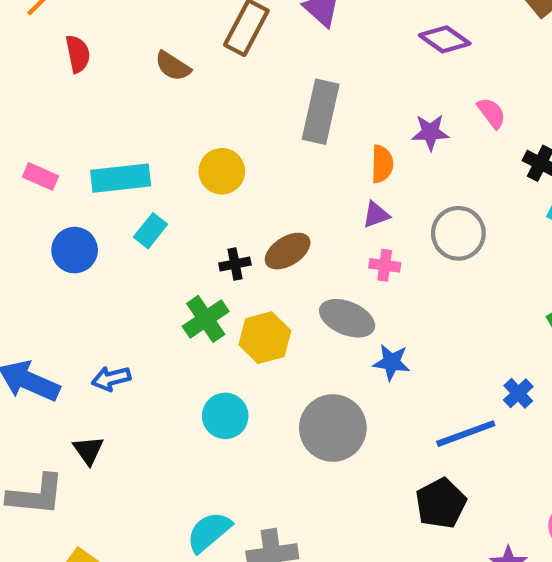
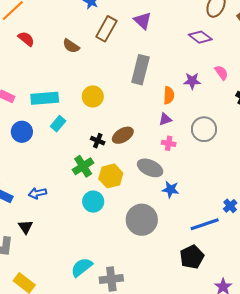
red semicircle: (78, 54) -> (26, 39), turned -42
black cross: (235, 264) -> (98, 141), turned 32
cyan circle: (225, 416) -> (93, 202), moved

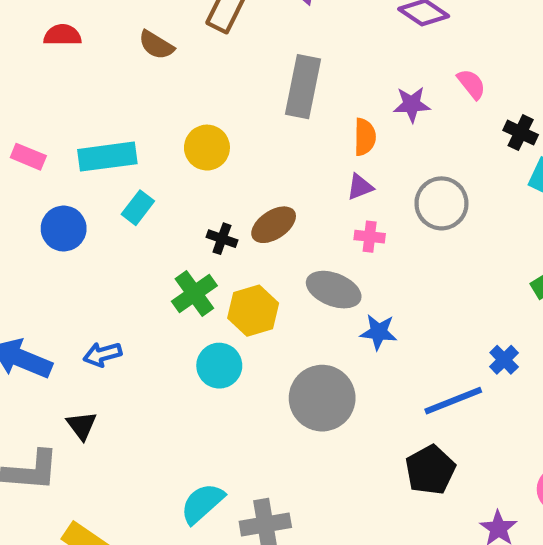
red semicircle: (26, 39) -> (62, 35), turned -36

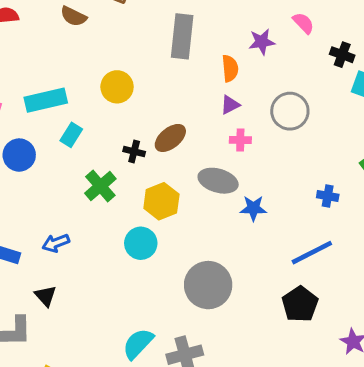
green cross: (194, 293) -> (100, 186), moved
blue cross: (504, 360) -> (328, 196), moved, turned -30
gray circle: (322, 398) -> (208, 285), moved

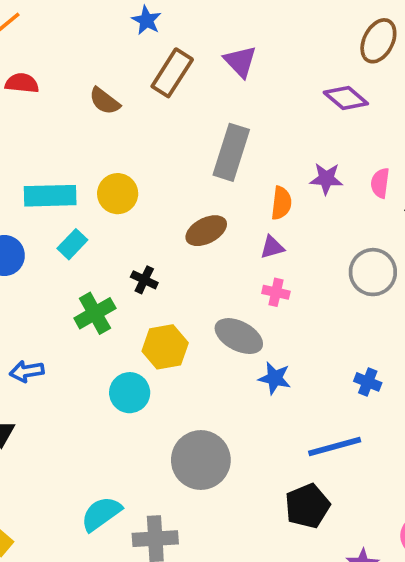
pink semicircle: (303, 23) -> (380, 183), moved, turned -140
yellow circle: (117, 87) -> (118, 194), moved
gray circle: (290, 111) -> (373, 272), moved
brown ellipse: (170, 138) -> (206, 231), moved

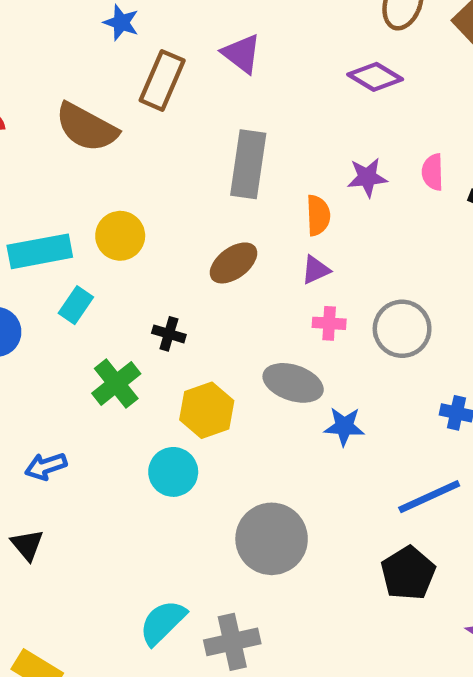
brown semicircle: (105, 101) -> (87, 127), size x1.6
gray circle: (373, 272) -> (402, 329), moved

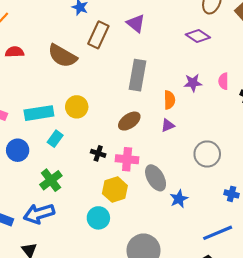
pink cross: (329, 323) -> (127, 159), moved, size x1.5
gray ellipse: (293, 383) -> (156, 178), turned 40
green cross: (116, 384) -> (51, 180), moved
blue star: (344, 426) -> (179, 199), turned -30
blue arrow: (46, 466) -> (39, 214), size x1.6

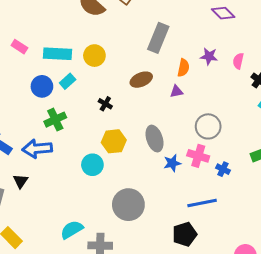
blue circle: (18, 150) -> (42, 86), moved
pink cross: (127, 159) -> (198, 156), moved

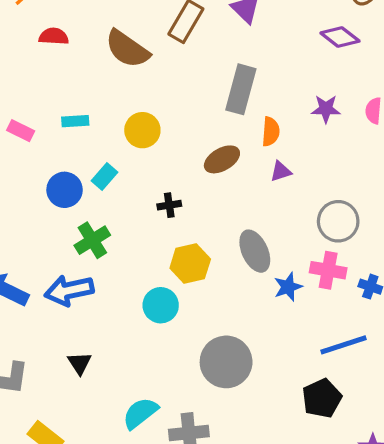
cyan rectangle: (58, 54) -> (75, 121), moved, size x0.6
orange semicircle: (183, 68) -> (271, 132), moved
black cross: (105, 104) -> (169, 205), turned -32
black triangle: (21, 181) -> (80, 363), moved

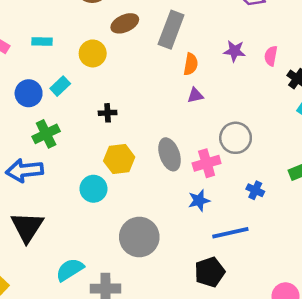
brown ellipse: (222, 159) -> (125, 23), moved
pink cross: (328, 270) -> (207, 163), moved, turned -32
blue star: (288, 287) -> (199, 200), moved
black triangle: (80, 363) -> (27, 227), size x1.8

